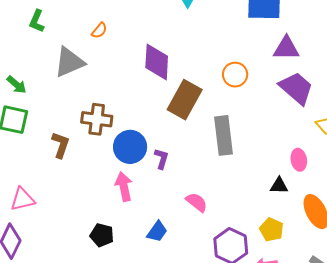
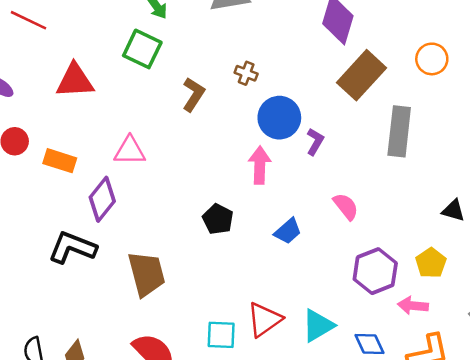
brown cross: (97, 119) -> (246, 73), size x0.6

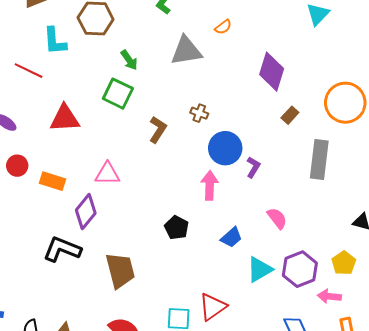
orange circle: (432, 59) -> (345, 103), size x1.6
brown rectangle: (362, 75) -> (290, 115), size x0.5
cyan triangle: (318, 325) -> (260, 269), moved

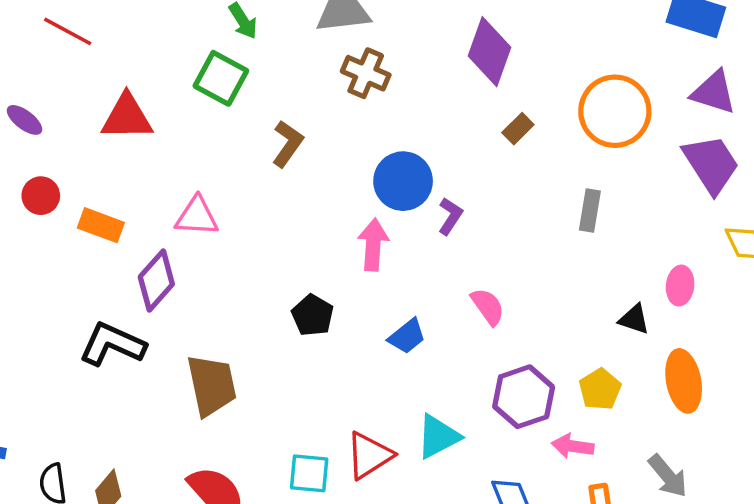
brown cross: (199, 113) -> (366, 73), moved, size x1.5
gray rectangle: (319, 159) -> (590, 211), moved, size x0.6
cyan triangle: (260, 269) -> (438, 437), moved

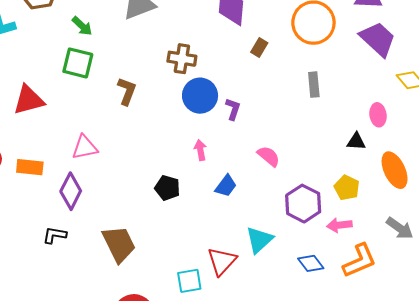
brown cross: (366, 73) -> (182, 59), moved
pink arrow: (373, 245) -> (200, 150), moved, size x0.7
black L-shape: (112, 344) -> (55, 235), size x0.6

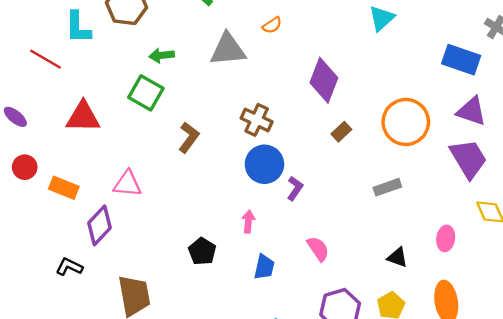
green arrow: (82, 26) -> (162, 55), turned 115
gray rectangle: (314, 85) -> (387, 187), turned 60
black triangle: (356, 141) -> (397, 257), moved
blue trapezoid: (226, 186) -> (264, 267), turned -40

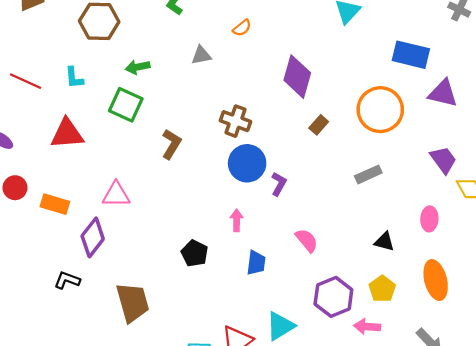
cyan L-shape: (78, 27) -> (74, 78), moved, size x0.7
gray triangle: (228, 49) -> (201, 55), size x0.6
blue rectangle: (461, 60) -> (411, 55), moved
purple trapezoid: (468, 159) -> (443, 160), moved, size x0.7

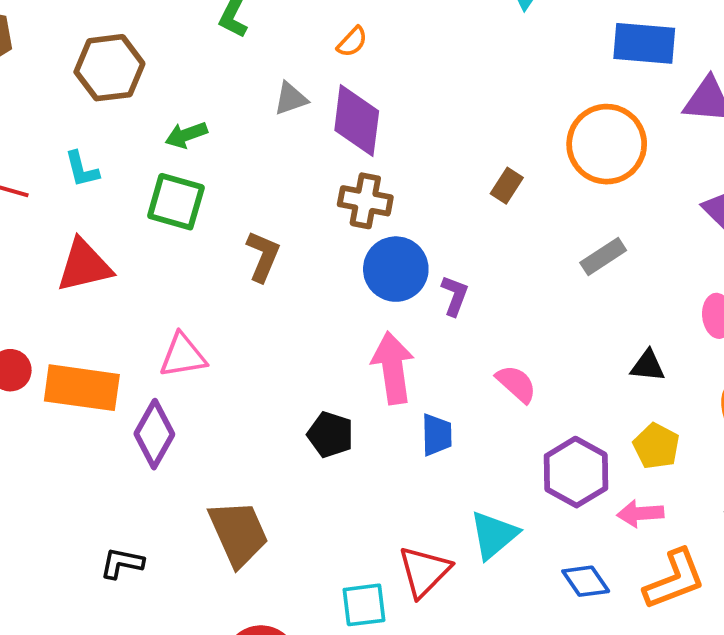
purple diamond: (297, 77) -> (357, 121), moved
orange rectangle: (55, 204) -> (82, 388), size x1.5
pink arrow: (237, 220) -> (393, 368), size x1.8
black L-shape: (67, 280) -> (122, 563), moved

